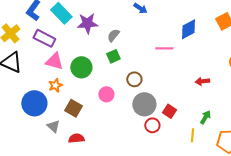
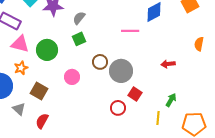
gray circle: (144, 104) -> (121, 71), moved
red semicircle: (76, 138) -> (42, 121), turned -56

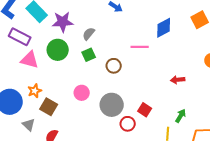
green circle: (47, 50) -> (58, 50), moved
brown circle: (100, 62) -> (114, 66), moved
orange star: (21, 68) -> (35, 91), moved
gray circle: (121, 71) -> (112, 105), moved

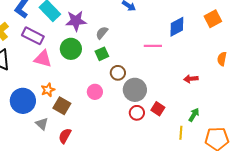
brown circle: (114, 66) -> (118, 73), moved
gray circle: (112, 105) -> (135, 90), moved
red circle: (128, 124) -> (137, 113), moved

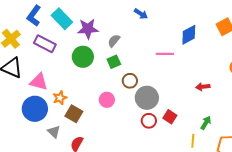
pink triangle: (43, 59) -> (39, 82), moved

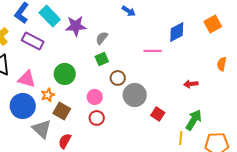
green circle: (83, 57) -> (65, 74), moved
red circle: (149, 121) -> (97, 118), moved
green arrow: (206, 123) -> (194, 120), size x1.5
gray triangle: (54, 132) -> (42, 129), size x1.5

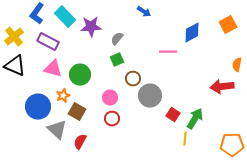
pink triangle: (27, 79) -> (53, 69), moved
red arrow: (191, 84) -> (222, 87), moved, size x1.6
green arrow: (194, 120) -> (195, 119), moved
yellow line: (181, 138) -> (185, 139), moved

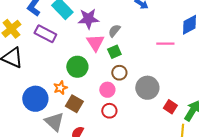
pink triangle: (53, 69) -> (95, 43), moved, turned 42
brown circle: (133, 79) -> (119, 73), moved

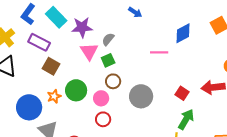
green circle: (77, 67) -> (76, 90), moved
brown square: (74, 104) -> (51, 66), moved
red square: (170, 107) -> (182, 93), moved

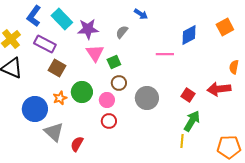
gray semicircle: (108, 39) -> (122, 32), moved

